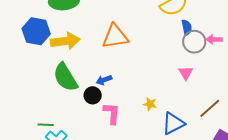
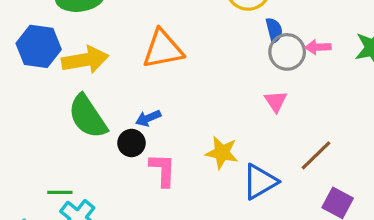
yellow star: (150, 104) -> (222, 153), size x1.5

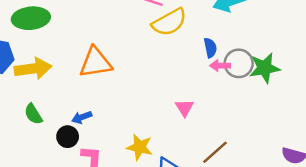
blue semicircle: (274, 30) -> (210, 48), moved
gray circle: (287, 52) -> (239, 63), moved
green semicircle: (88, 117) -> (33, 114), size x0.6

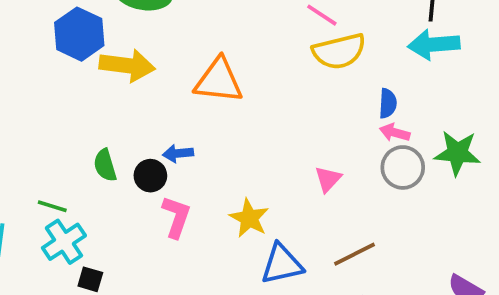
gray circle: (239, 63) -> (403, 167), moved
green semicircle: (33, 114) -> (105, 165), moved

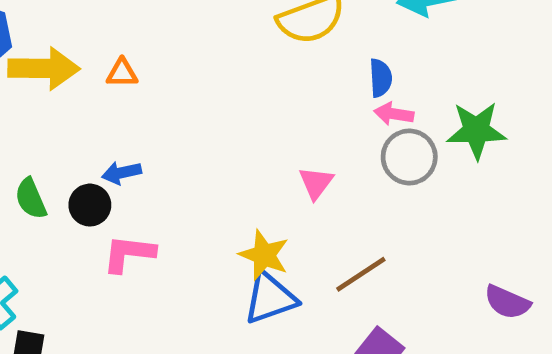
orange triangle: (219, 81) -> (122, 73), moved, size x0.5
pink L-shape: (176, 217) -> (129, 254), turned -96
yellow star: (249, 218) -> (264, 255), moved

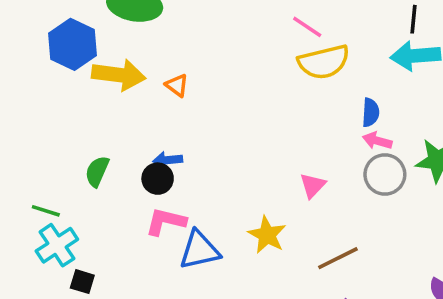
orange triangle: (122, 73) -> (177, 85), turned 30
green semicircle: (31, 199) -> (97, 171), turned 40
black circle: (90, 205) -> (158, 179), moved
blue triangle: (270, 298) -> (199, 250), moved

